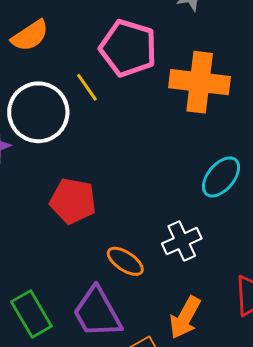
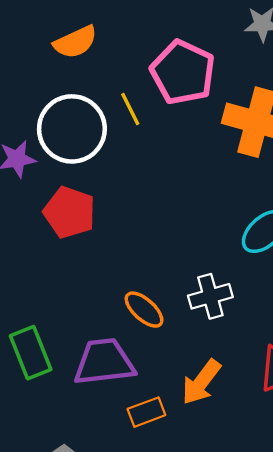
red pentagon: (73, 201) -> (70, 212), moved
purple trapezoid: (97, 313) -> (104, 362), turned 104

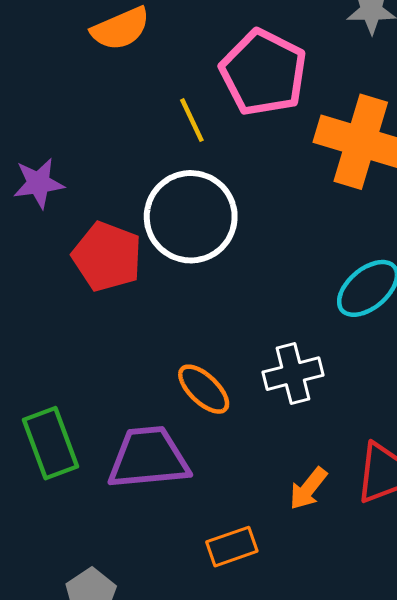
white circle: (72, 129) -> (191, 217), moved
orange arrow: (201, 382) -> (308, 489), moved, size x0.7
orange rectangle: (146, 412) -> (232, 547), moved

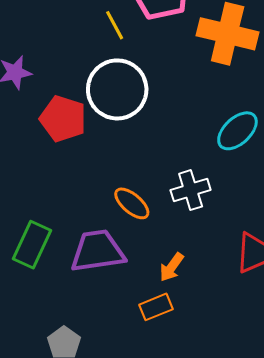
green rectangle: (50, 443) -> (32, 245), turned 48
orange arrow: (308, 489) -> (172, 267), moved

